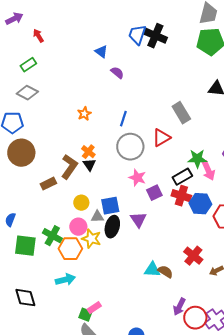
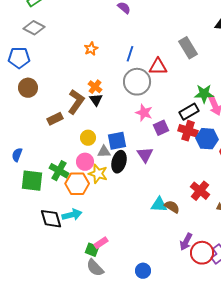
red triangle: (161, 138) -> (158, 67), moved, turned 30
brown circle: (21, 153) -> (28, 88), size x0.7
black diamond: (25, 298) -> (51, 219), moved

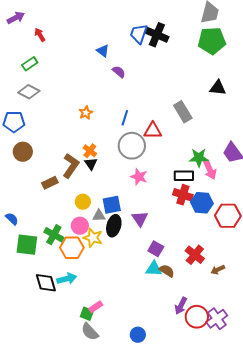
black rectangle: (189, 112) -> (184, 176), turned 30
purple square: (161, 128) -> (156, 249), moved, turned -35
blue semicircle: (17, 155) -> (12, 219), turned 112

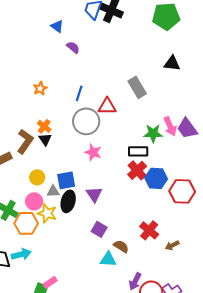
pink arrow: (210, 170) -> (170, 126), moved
red cross: (183, 195) -> (137, 170), turned 30
purple square: (156, 249) -> (99, 229), moved
cyan triangle: (154, 269) -> (108, 259), moved

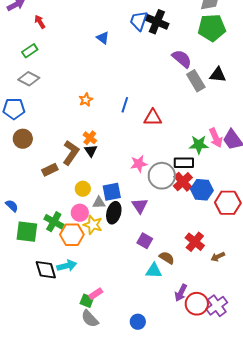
purple semicircle: (73, 47) -> (182, 59), moved, size x1.5
gray rectangle: (137, 87) -> (196, 81), moved
gray circle: (86, 121) -> (162, 176), moved
pink star: (93, 152) -> (139, 164), turned -30

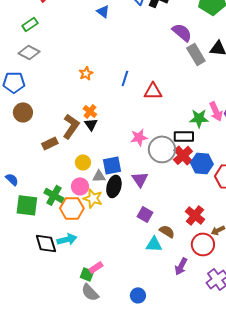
red circle: (197, 304) -> (203, 244), moved

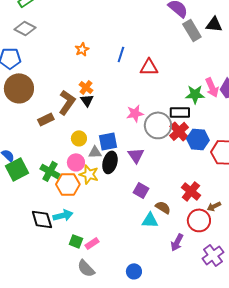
brown circle: (23, 112) -> (19, 88), size x1.5
green square: (27, 205) -> (17, 169), moved, turned -35
green square: (87, 274) -> (76, 241), moved

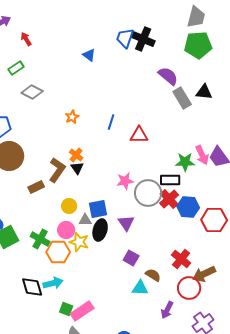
gray diamond: (25, 28) -> (32, 92), moved
brown arrow: (214, 206) -> (204, 274), size x1.6
pink rectangle: (92, 243) -> (82, 311), size x1.6

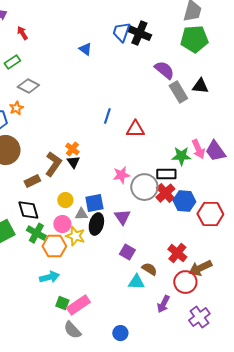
orange star: (72, 117) -> (16, 108), moved
black diamond: (32, 287) -> (28, 210), moved

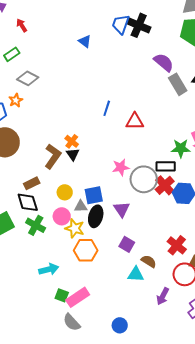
brown rectangle: (32, 181) -> (32, 183), moved
orange hexagon: (54, 246) -> (86, 250), moved

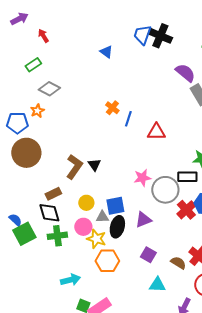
orange cross: (72, 141) -> (112, 108), moved
red cross: (165, 185) -> (186, 210), moved
purple triangle: (122, 209) -> (143, 220), turned 42
green cross: (36, 225) -> (57, 236), turned -36
brown semicircle: (149, 261) -> (178, 263), moved

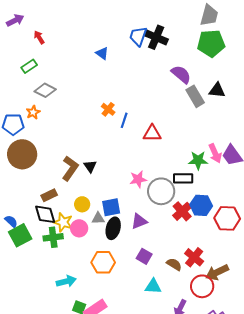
yellow star: (96, 239) -> (63, 222), moved

